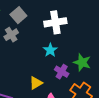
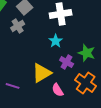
yellow triangle: (36, 83) -> (42, 73), size x1.5

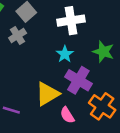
green star: (87, 53) -> (103, 52), moved
purple cross: (67, 62) -> (78, 80), size x1.5

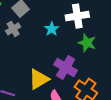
white cross: (71, 21) -> (77, 16), moved
cyan star: (65, 54) -> (52, 29), moved

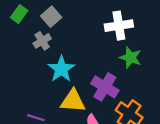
cyan star: (52, 29) -> (61, 69), moved, size x1.5
yellow triangle: (39, 79) -> (73, 101), turned 35

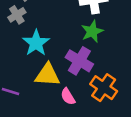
green star: (130, 58) -> (92, 31), moved, turned 30

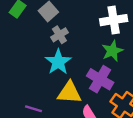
gray cross: (17, 15) -> (59, 35), moved

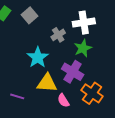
gray cross: (59, 35) -> (58, 35), moved

